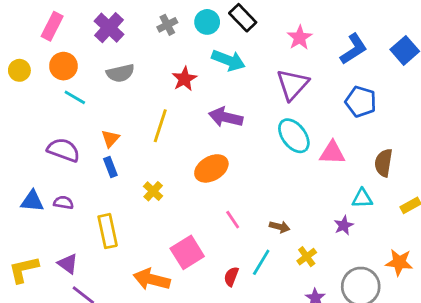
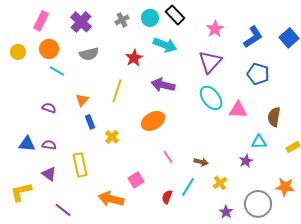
purple semicircle: (63, 150) -> (49, 108), size x0.6
blue rectangle: (110, 167) -> (90, 122), moved
pink square: (187, 252) -> (136, 180), size x0.7
purple triangle: (68, 264) -> (49, 174), moved

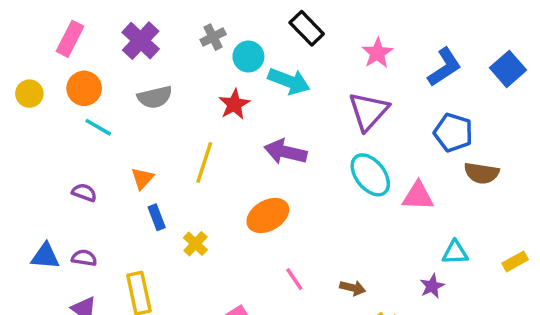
cyan circle: (150, 18) -> (248, 57), moved
brown semicircle: (274, 117) -> (482, 173), moved, turned -90

